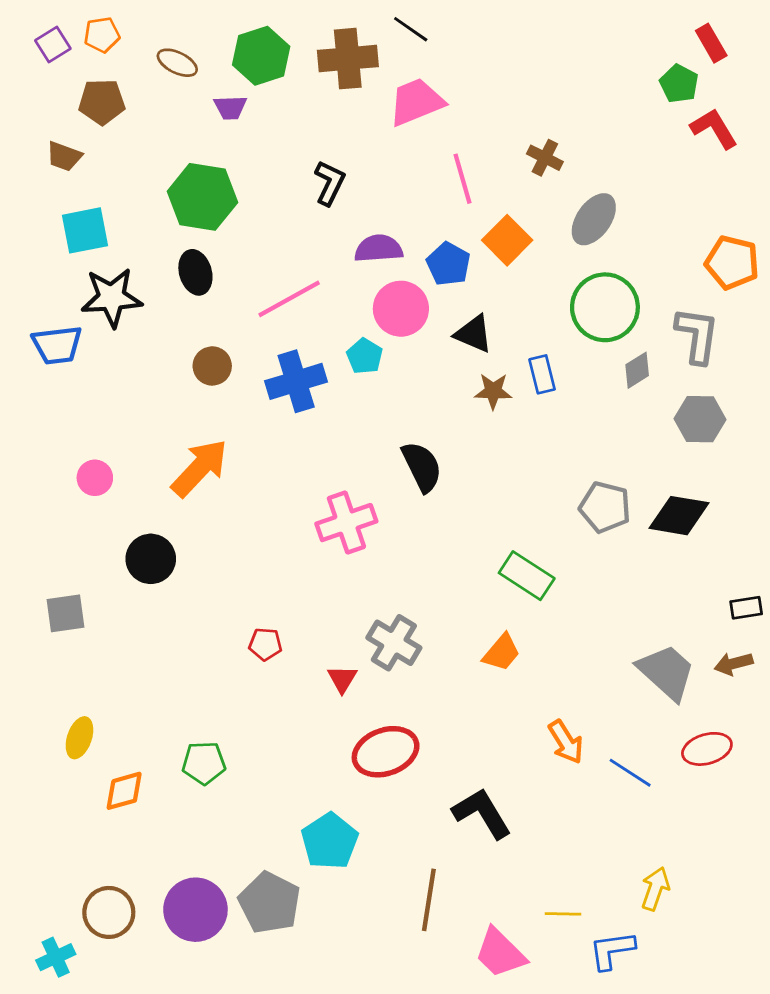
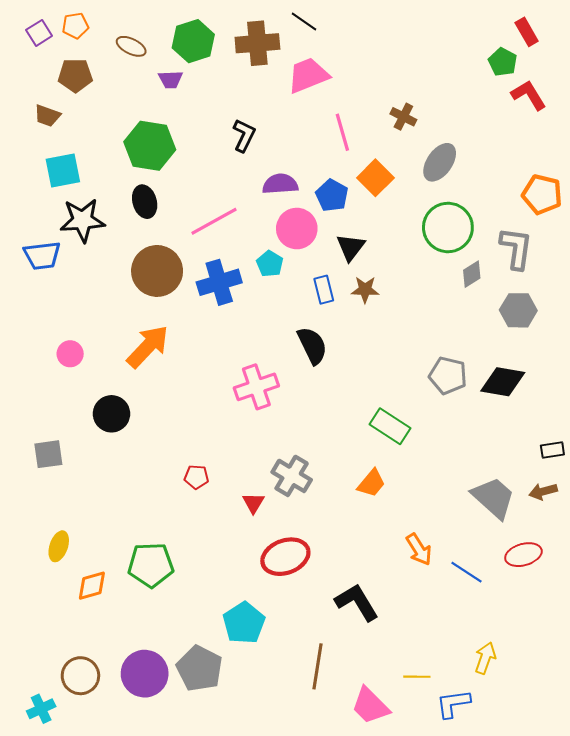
black triangle: (474, 334) -> (351, 247), turned 44
brown circle: (212, 366) -> (157, 271), size x1.8
blue rectangle: (542, 374) -> (324, 290), moved
green pentagon: (204, 763) -> (151, 565), size x1.4

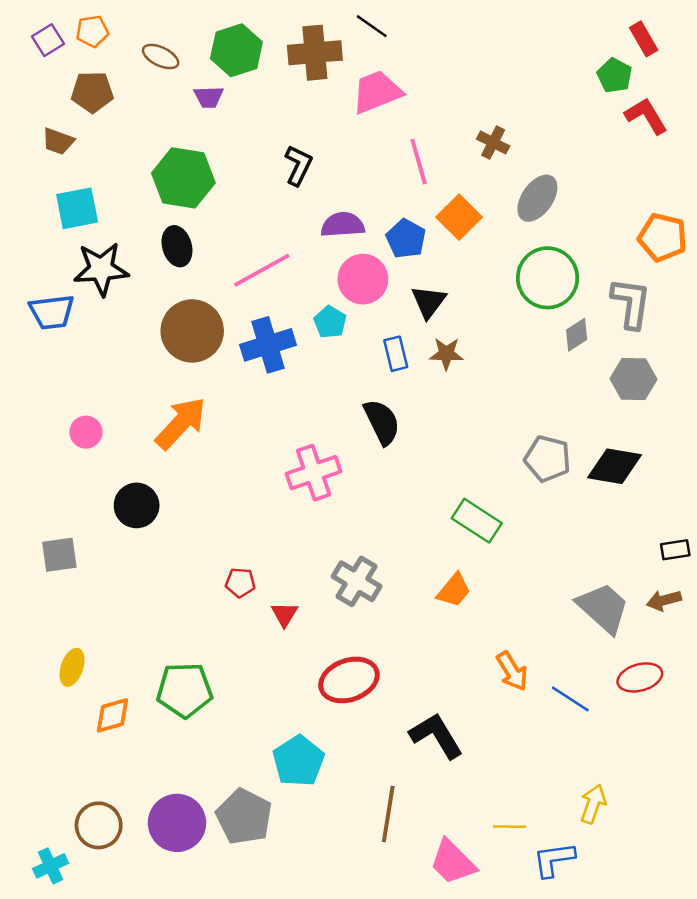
red triangle: (253, 503) -> (284, 614), moved

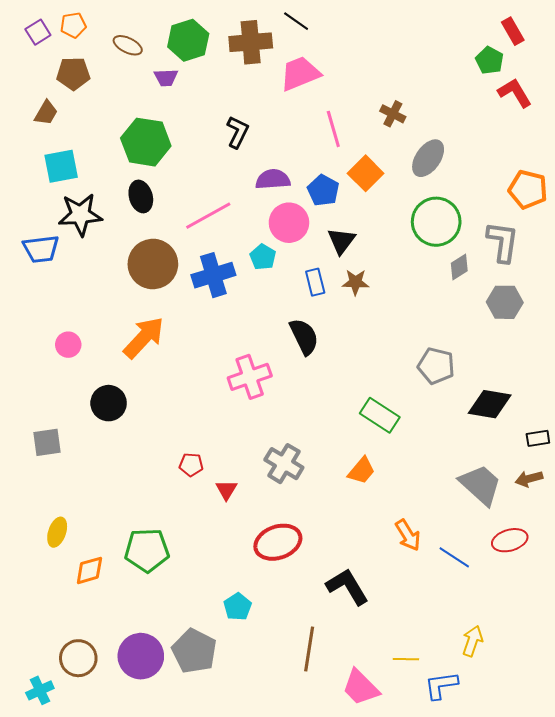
brown trapezoid: (58, 141) -> (46, 113), turned -80
black diamond: (615, 466) -> (490, 404), moved
cyan pentagon: (298, 761) -> (238, 607), size x0.7

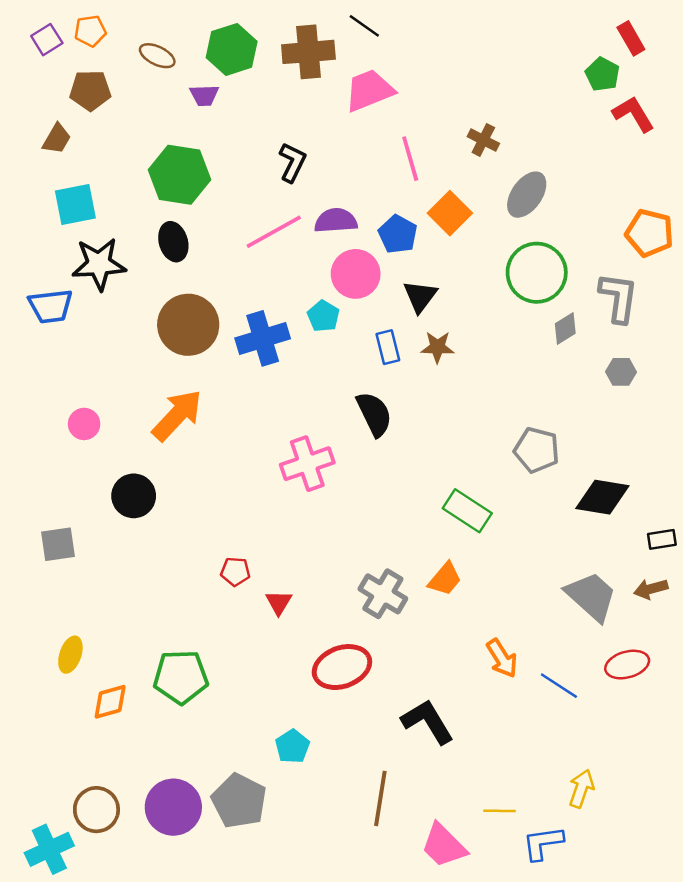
pink line: (208, 216) -> (274, 232), moved
gray hexagon: (505, 302) -> (621, 372), size x0.7
gray cross: (284, 464) -> (383, 594), moved
cyan cross: (40, 690) -> (49, 849), size x1.4

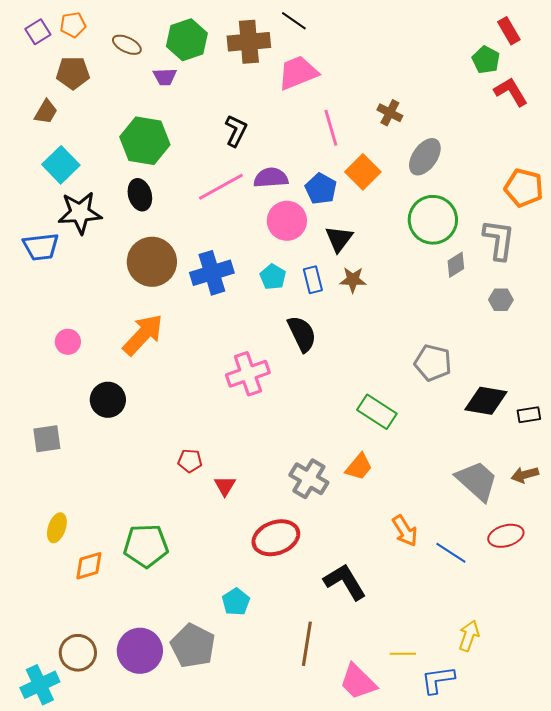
cyan square: (75, 204) -> (61, 165), turned -33
cyan pentagon: (323, 316) -> (273, 277), moved
black rectangle: (662, 539) -> (529, 415), moved

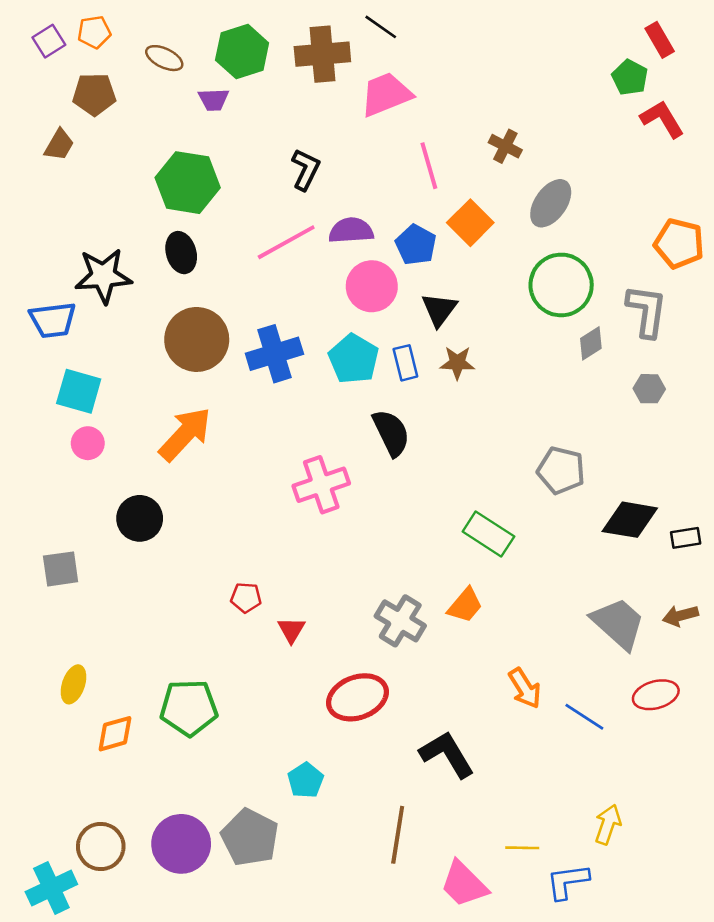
cyan square: (61, 165) -> (79, 391), moved, turned -30
cyan pentagon: (273, 277) -> (354, 359), size x1.5

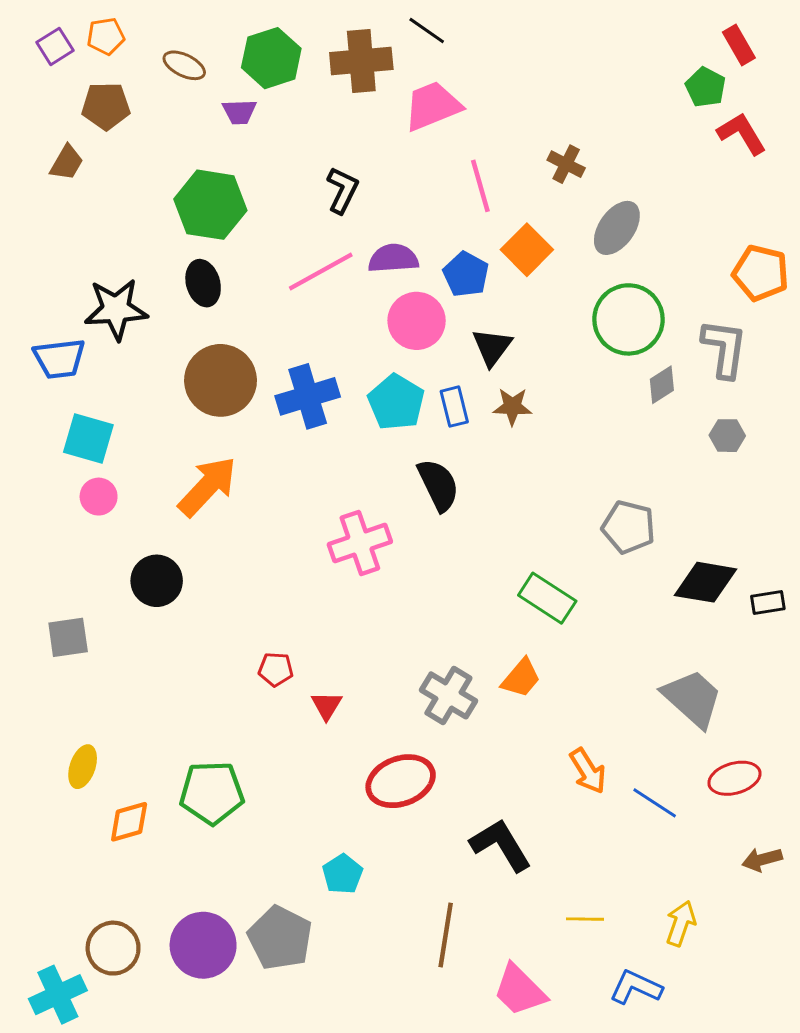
brown arrow: (680, 616) -> (762, 860), moved
yellow line: (522, 848) -> (585, 919), moved
blue L-shape: (568, 882) -> (636, 987), turned 33

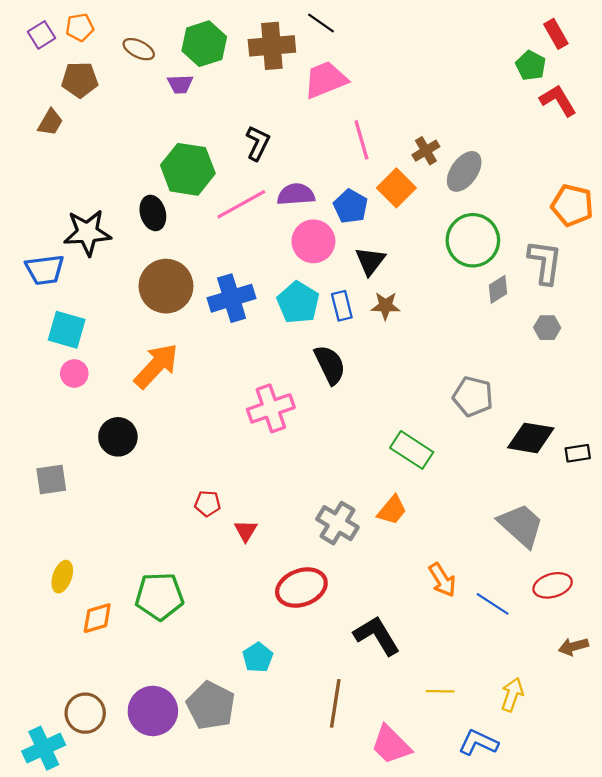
brown cross: (566, 164) -> (426, 151), moved, turned 32
green hexagon: (210, 205) -> (188, 169), moved

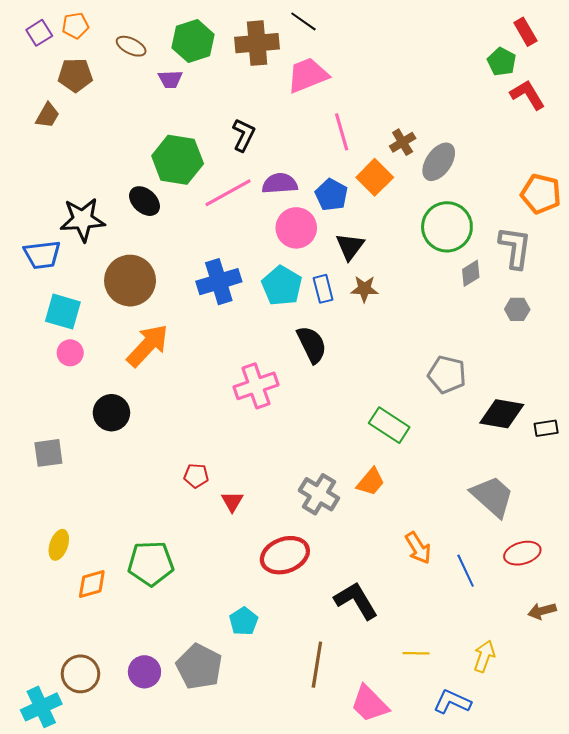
black ellipse: (153, 213) -> (144, 201), turned -32
brown circle: (166, 286) -> (130, 281), moved
blue line: (493, 604) -> (466, 571), turned 32
purple circle: (153, 711) -> (144, 672), size x0.7

